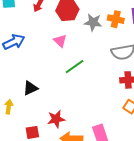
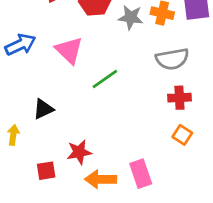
pink triangle: (60, 41) -> (69, 50), moved, size x1.5

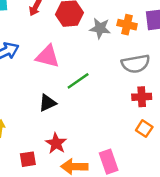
pink triangle: (69, 50) -> (47, 56), turned -30
black triangle: (43, 109) -> (47, 103), moved
red star: (79, 152) -> (56, 143), turned -30

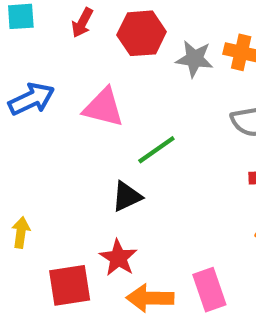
black triangle: (47, 103) -> (127, 196), moved
red square: (28, 159) -> (70, 285), size x1.5

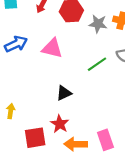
green line: (156, 150) -> (97, 64), moved

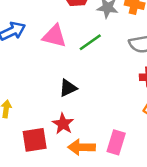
green line: (97, 64) -> (90, 42), moved
pink rectangle: (105, 140) -> (116, 142), turned 36

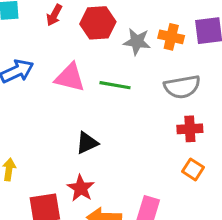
green line: (90, 42) -> (115, 85), turned 45

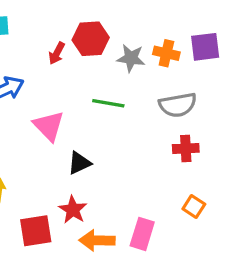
red arrow: (54, 15) -> (57, 53), moved
pink triangle: (70, 77) -> (49, 126), moved, turned 32
orange square: (193, 169) -> (194, 206), moved

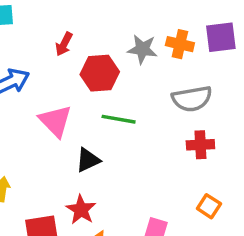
red hexagon: (91, 39) -> (100, 73), moved
green line: (108, 103) -> (119, 119), moved

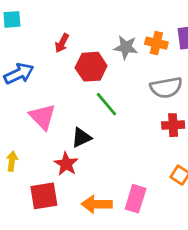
green line: (119, 119) -> (106, 104), turned 40
pink triangle: (55, 121) -> (42, 117), moved
red star: (81, 210) -> (66, 164), moved

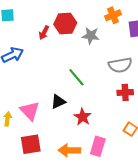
orange cross: (156, 43) -> (113, 15), moved, turned -35
red hexagon: (91, 67) -> (65, 23), moved
pink triangle: (42, 117) -> (30, 111), moved
red star: (66, 164) -> (83, 117), moved

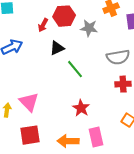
black triangle: (58, 102) -> (57, 48), moved
pink rectangle: (98, 146) -> (96, 137), turned -30

